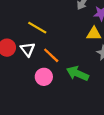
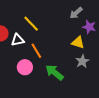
white triangle: (28, 49) -> (18, 40), turned 40

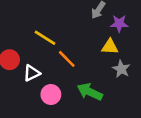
white triangle: (18, 40) -> (32, 73), moved
orange line: (36, 51) -> (67, 59), moved

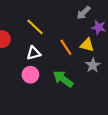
orange line: (67, 59) -> (66, 47), moved
white triangle: (32, 73) -> (34, 53), moved

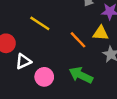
white triangle: (34, 53) -> (23, 61), moved

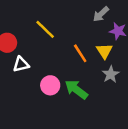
yellow triangle: (101, 33) -> (104, 51), turned 42
pink circle: (44, 77) -> (50, 85), moved

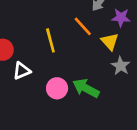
yellow line: (45, 29) -> (50, 40), moved, turned 40
orange line: (80, 53) -> (83, 26), moved

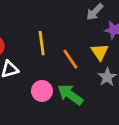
orange line: (83, 26) -> (70, 59), moved

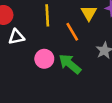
yellow triangle: (100, 52) -> (89, 13), moved

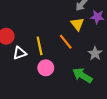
yellow line: (47, 15) -> (40, 46), moved
green arrow: (70, 64) -> (82, 75), moved

